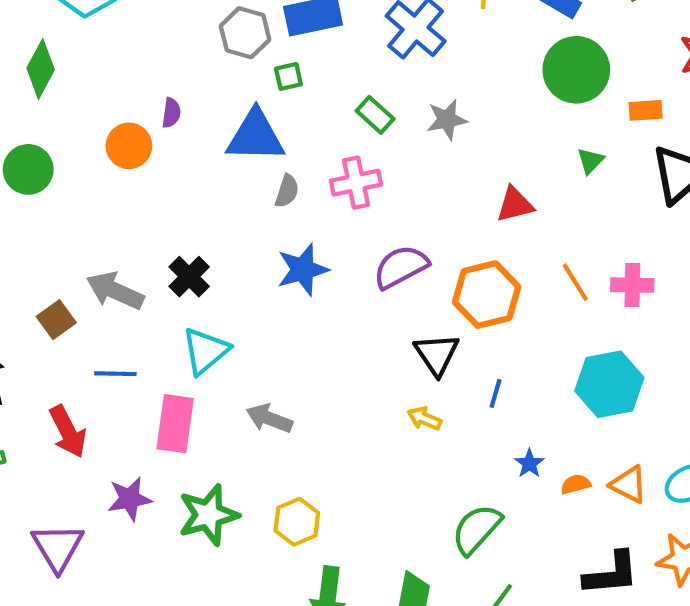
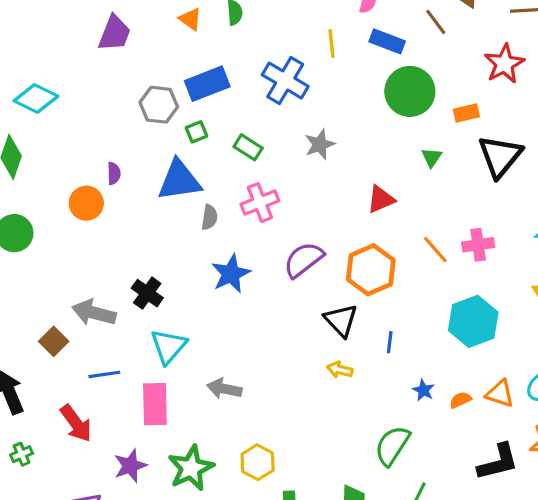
green rectangle: (375, 115) -> (248, 147), moved

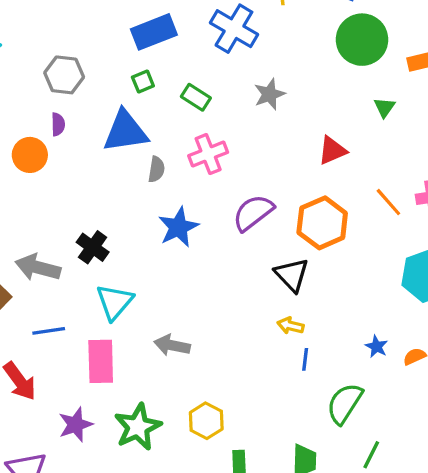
gray hexagon: (159, 105) -> (64, 75), moved
blue line: (390, 342) -> (305, 359), moved

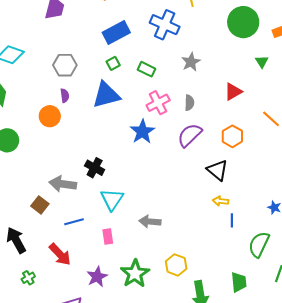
gray semicircle: (156, 169) -> (189, 103), moved
orange hexagon: (322, 223) -> (232, 136), size x0.7
blue star: (178, 227) -> (142, 132), moved
pink rectangle: (101, 361) -> (108, 236), size x0.6

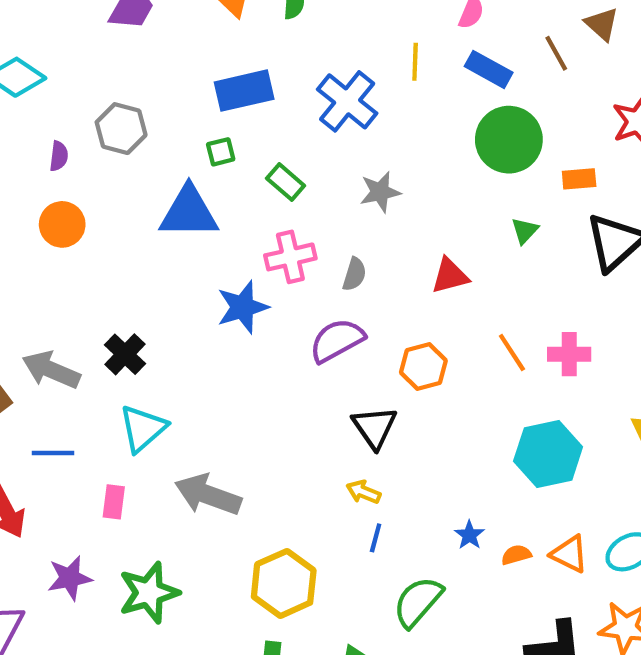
purple semicircle: (65, 96) -> (59, 156), moved
gray arrow: (150, 222) -> (208, 495), size x1.4
yellow hexagon: (176, 265) -> (284, 583), moved, size x1.4

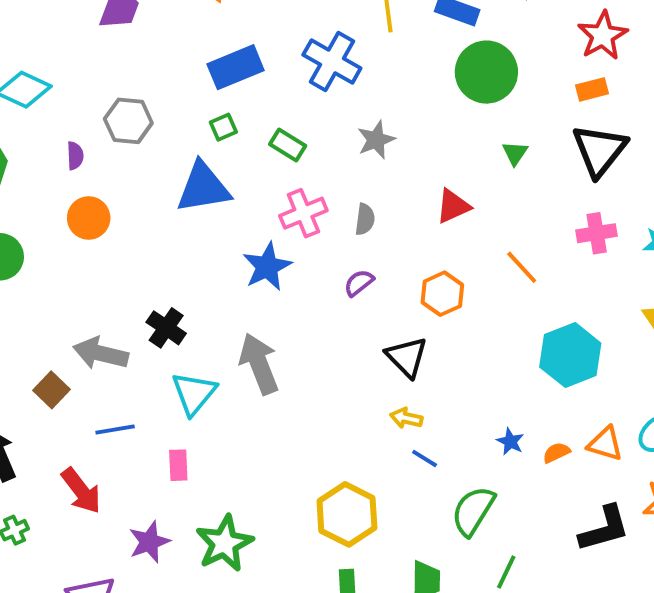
orange rectangle: (579, 179) -> (592, 89), moved
purple semicircle: (337, 340) -> (359, 283), size x0.6
pink cross: (569, 354) -> (597, 233), moved
gray arrow: (208, 495) -> (259, 364), moved, turned 58
blue line: (376, 538) -> (425, 458), turned -64

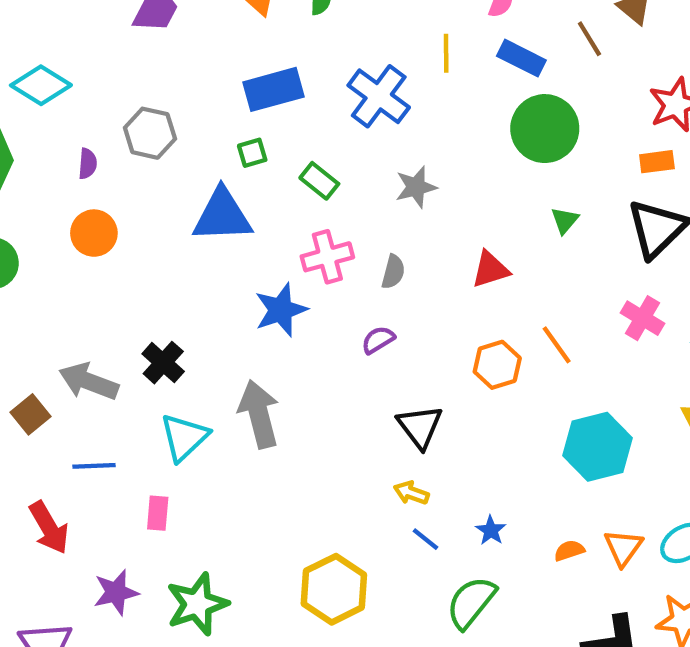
pink cross: (597, 233) -> (642, 318), turned 33
orange hexagon: (442, 294) -> (497, 365), moved
blue star: (510, 442) -> (491, 530), moved
orange triangle: (605, 444) -> (623, 548), turned 42

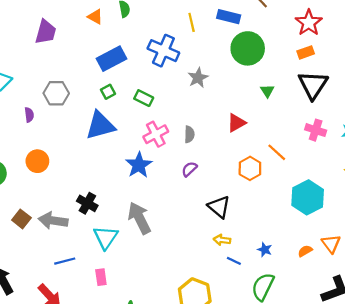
gray star: (416, 187) -> (198, 78), moved
orange circle: (94, 233) -> (37, 161), moved
brown square: (30, 414) -> (21, 219), moved

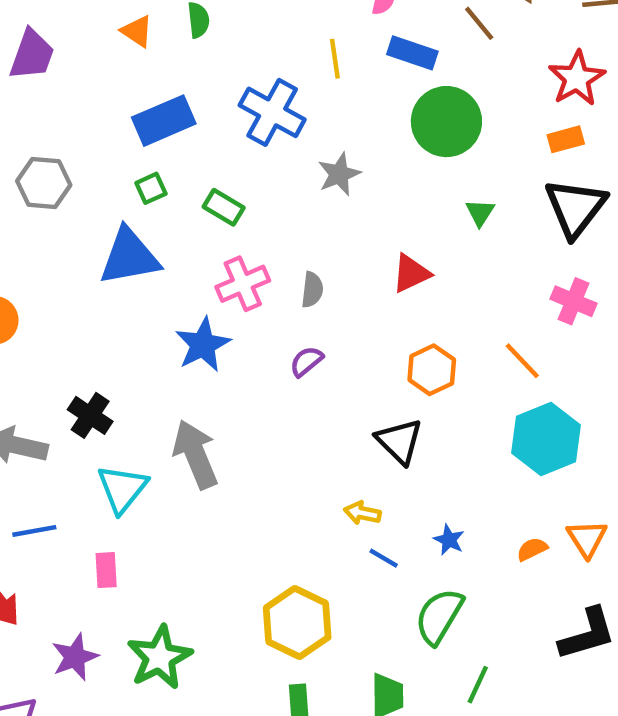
orange line: (277, 152) -> (522, 361), moved
black triangle: (219, 207) -> (399, 441), moved

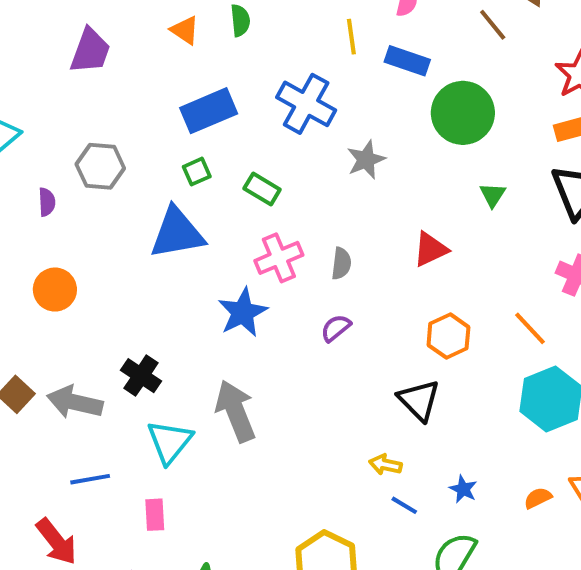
blue rectangle: (412, 53) -> (407, 61), moved
yellow line: (335, 59) -> (351, 37), moved

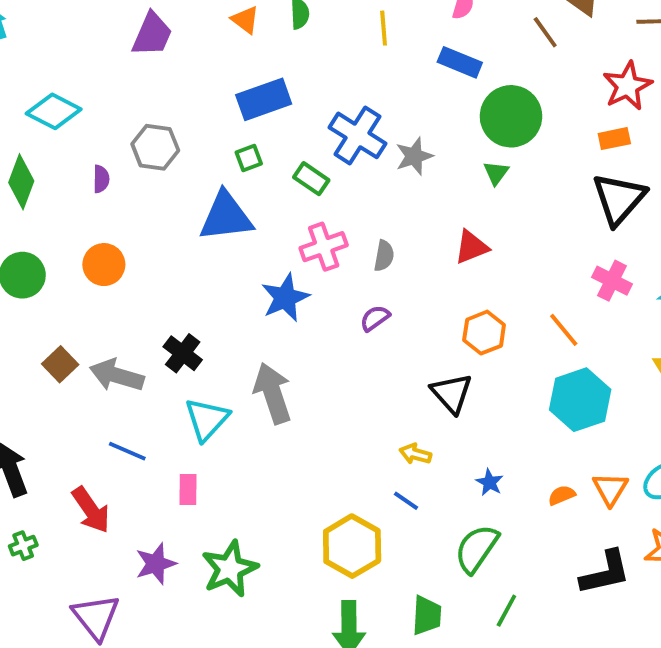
yellow line: (351, 37) -> (384, 28), moved
blue cross: (306, 104) -> (357, 135), moved
green triangle: (493, 195) -> (496, 173), moved
blue line: (90, 479) -> (127, 451), turned 30
blue line: (404, 505) -> (406, 501), moved

